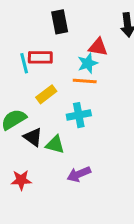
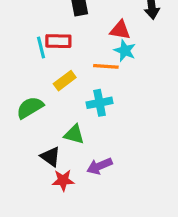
cyan star: (88, 63) -> (125, 51), moved, turned -30
black triangle: (33, 137) -> (50, 157), moved
red star: (21, 180) -> (63, 180), moved

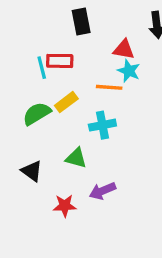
green semicircle: (30, 108) -> (37, 114), moved
black triangle: (50, 157) -> (32, 171), moved

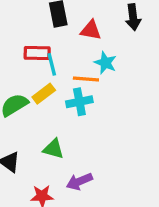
red triangle: (124, 49) -> (91, 30), moved
cyan line: (42, 68) -> (52, 64), moved
cyan cross: (102, 125) -> (79, 102), moved

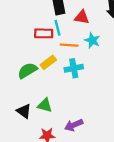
cyan line: (52, 64) -> (58, 28), moved
orange line: (86, 79) -> (69, 45), moved
green triangle: (53, 149) -> (45, 105), moved

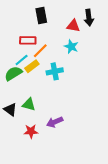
red triangle: (82, 17) -> (73, 26), moved
cyan line: (58, 28) -> (22, 60), moved, turned 64
orange line: (69, 45) -> (40, 51), moved, turned -49

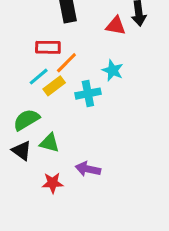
cyan star: (71, 47) -> (113, 70), moved
green semicircle: (13, 73) -> (26, 120), moved
purple arrow: (55, 122) -> (88, 169), turned 35

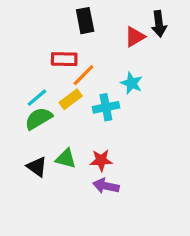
red triangle: (116, 26) -> (135, 37), turned -40
cyan line: (39, 77) -> (37, 98), moved
green semicircle: (26, 120) -> (39, 119), moved
red star: (53, 183) -> (101, 160), moved

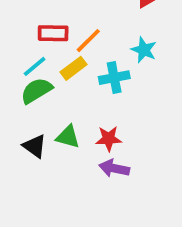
red rectangle: (64, 59) -> (53, 33), moved

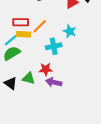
yellow rectangle: (73, 68) -> (24, 34), moved, turned 40
red star: (109, 139) -> (46, 69), moved
purple arrow: (114, 168) -> (54, 82), moved

